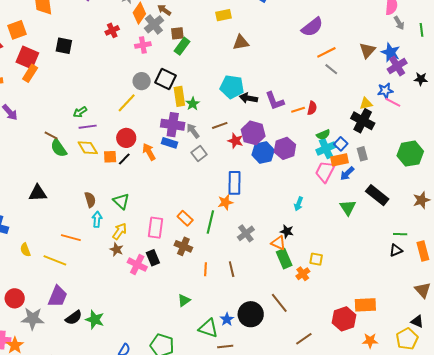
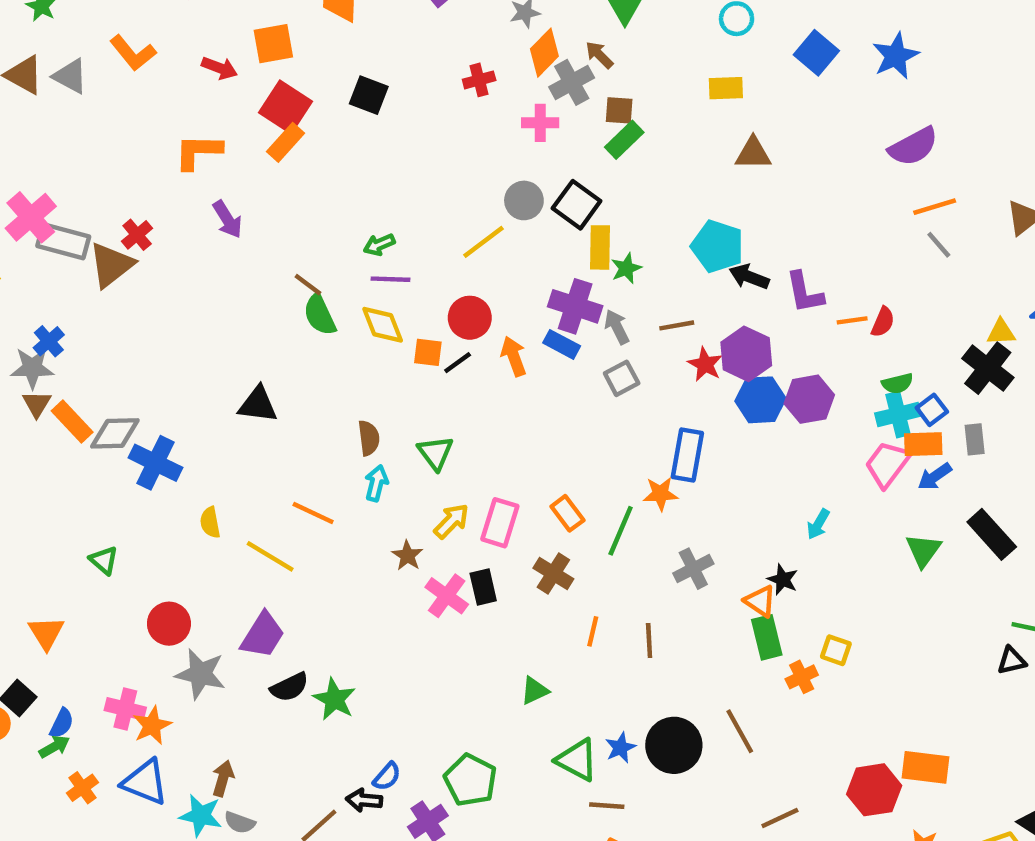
yellow arrow: (120, 231) -> (451, 521), moved

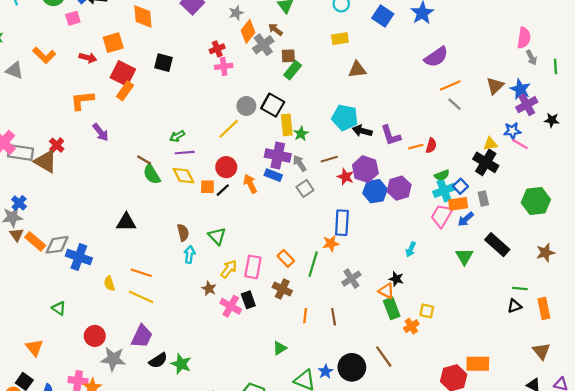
pink cross: (540, 123) -> (224, 66), moved
brown triangle: (111, 265) -> (46, 161), turned -45
orange line: (313, 513) -> (141, 273), moved

